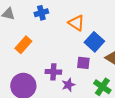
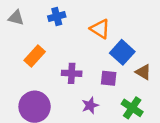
purple cross: (53, 72) -> (72, 73), moved

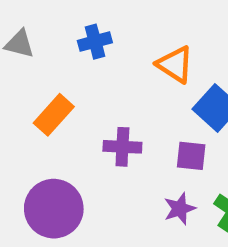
purple star: (90, 105) -> (180, 209), moved

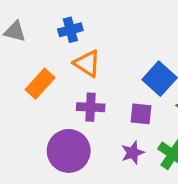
orange triangle: (175, 64) -> (87, 63), moved
purple circle: (54, 209) -> (69, 151), moved

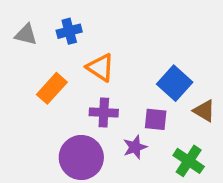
blue cross: (70, 30) -> (69, 31), moved
purple star: (133, 153) -> (135, 147), moved

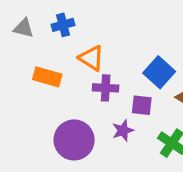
orange rectangle: (52, 88) -> (47, 77), turned 64
purple cross: (104, 112) -> (106, 88), moved

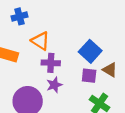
purple square: (142, 105) -> (89, 76), moved
purple star: (123, 130) -> (54, 85), moved

